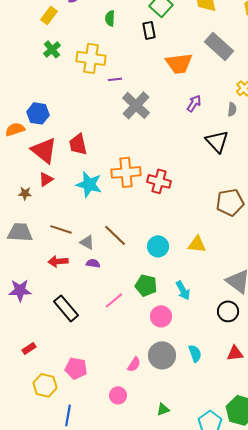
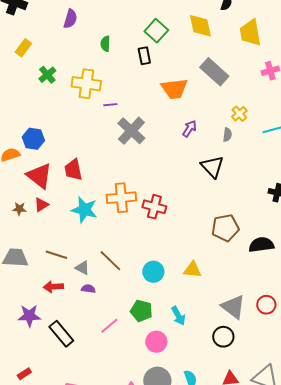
yellow rectangle: (49, 15) -> (23, 48), moved
brown star: (25, 193) -> (19, 209), moved
purple star: (20, 290) -> (29, 316), moved

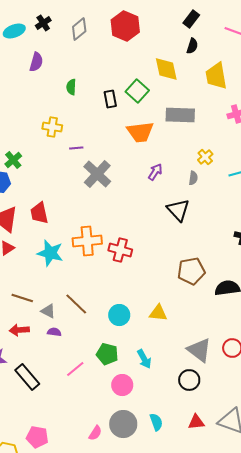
green square: (156, 31) -> (137, 91), moved
gray rectangle: (214, 72) -> (180, 115), turned -40
green cross: (47, 75) -> (13, 160), moved
yellow cross: (86, 84) -> (52, 127), size x0.7

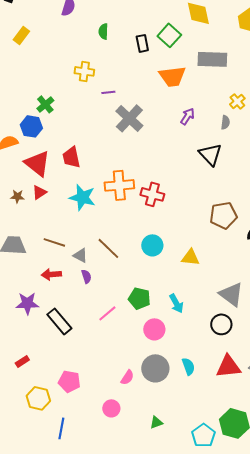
cyan circle: (119, 315) -> (152, 245), moved
purple semicircle: (54, 332) -> (86, 276), turned 64
red triangle: (196, 422) -> (228, 366), size x1.5

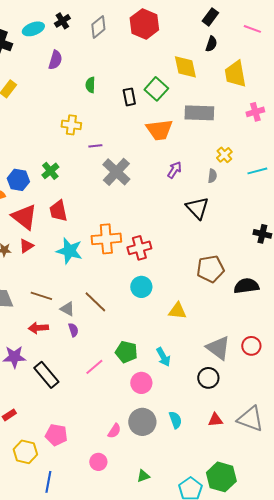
green cross: (45, 104) -> (50, 171), moved
red cross: (152, 194) -> (139, 248), turned -30
cyan circle: (152, 245) -> (141, 287), moved
red triangle: (228, 366) -> (215, 420), size x0.6

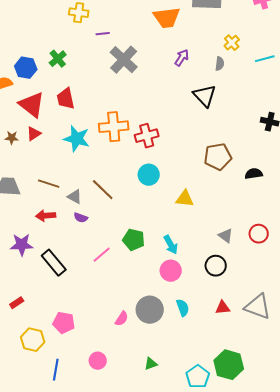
black semicircle: (246, 286) -> (254, 174), size x0.7
purple semicircle: (73, 330) -> (81, 218), turned 128
gray triangle: (218, 348) -> (226, 236), size x0.6
pink circle: (141, 383) -> (171, 271), moved
pink circle: (98, 462) -> (98, 361), moved

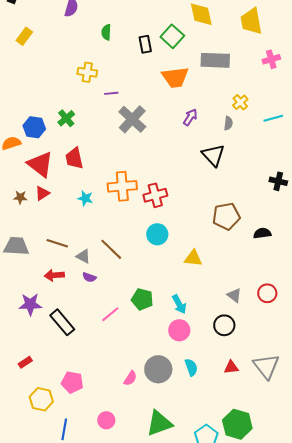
cyan star: (77, 139) -> (85, 198), size x0.6
gray triangle: (258, 307) -> (266, 366), turned 32
green triangle: (151, 364) -> (159, 423), size x2.0

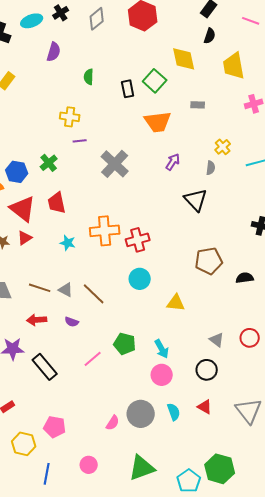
gray rectangle: (215, 60) -> (198, 105), size x0.5
purple line: (111, 93) -> (80, 141), moved
gray triangle: (83, 256) -> (66, 290), moved
red triangle: (231, 367) -> (205, 407), moved, turned 35

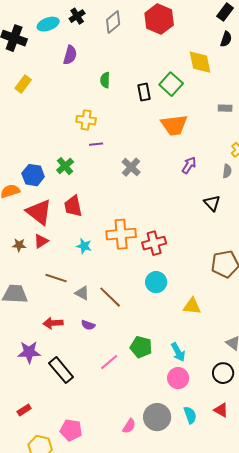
gray rectangle: (198, 105) -> (225, 108), moved
gray cross: (115, 164) -> (131, 167), size x0.7
black triangle: (196, 200) -> (212, 203), size x0.7
brown line: (40, 288) -> (56, 278), moved

